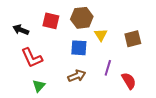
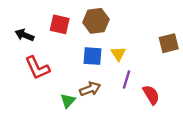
yellow triangle: (101, 35) -> (118, 54), moved
brown square: (133, 39) -> (169, 43), moved
green triangle: (39, 86) -> (68, 101), moved

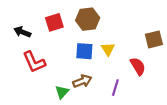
red square: (60, 24) -> (54, 22), turned -30
purple line: (126, 80) -> (115, 88), moved
red semicircle: (151, 95) -> (138, 66), moved

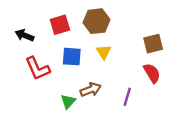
brown square: (154, 39) -> (153, 44), moved
yellow triangle: (108, 49) -> (104, 52), moved
blue square: (84, 51) -> (72, 57), moved

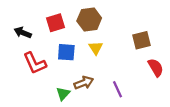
red semicircle: (152, 73) -> (156, 67), moved
purple line: (127, 97) -> (118, 89), turned -42

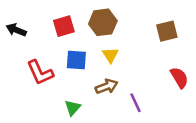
black arrow: (23, 33) -> (16, 30), moved
brown square: (141, 40) -> (167, 31), moved
brown arrow: (84, 83) -> (107, 86), moved

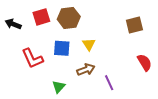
brown hexagon: (103, 22) -> (69, 18), moved
red square: (64, 26) -> (41, 17), moved

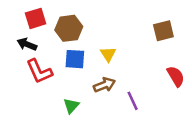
red square: (41, 17) -> (36, 18), moved
brown hexagon: (69, 18) -> (69, 28), moved
black arrow: (13, 24) -> (27, 44), moved

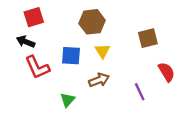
brown hexagon: (69, 28) -> (92, 22), moved
brown square: (163, 31) -> (148, 38), moved
purple line: (133, 101) -> (140, 92), moved

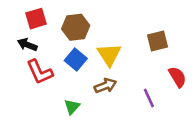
brown hexagon: (92, 22) -> (76, 27), moved
yellow triangle: (102, 51) -> (109, 55), size x1.5
blue square: (71, 56) -> (76, 60), turned 36

